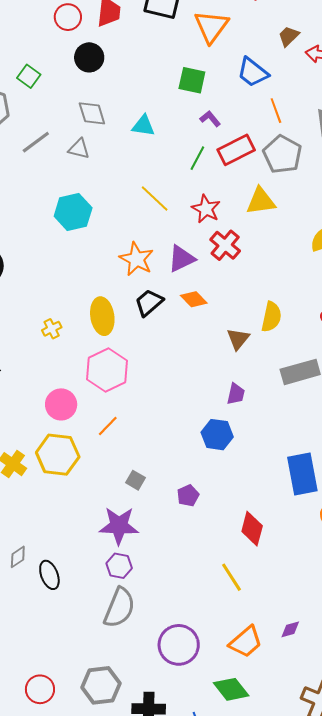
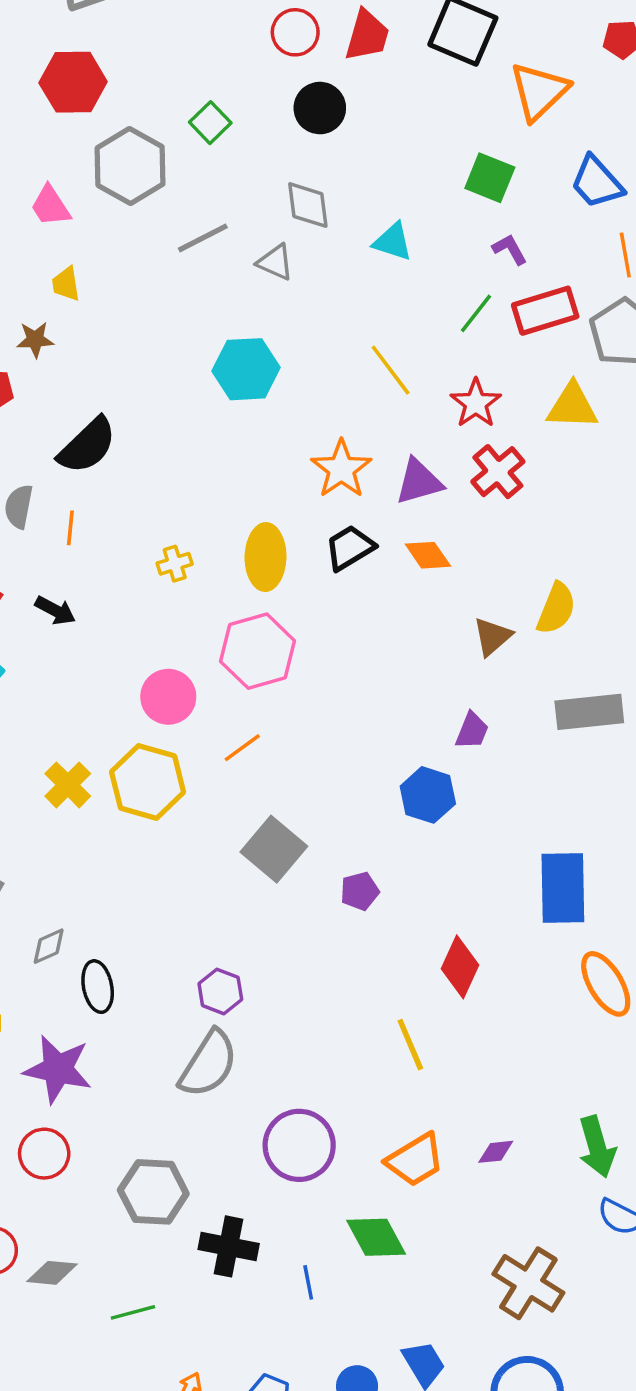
gray square: (135, 480) -> (274, 849), size x1.8
purple star: (119, 526) -> (58, 1069), moved
red circle: (40, 689) -> (44, 1154), moved

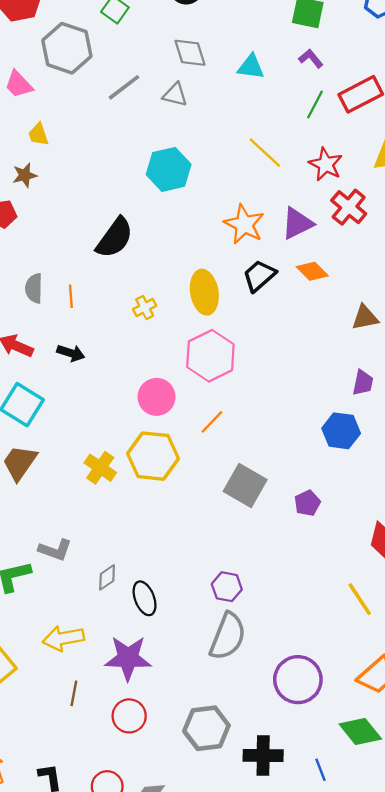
purple L-shape: (510, 249) -> (311, 59), moved
black semicircle: (87, 446) -> (115, 238), moved
brown triangle: (492, 637) -> (365, 318), turned 40

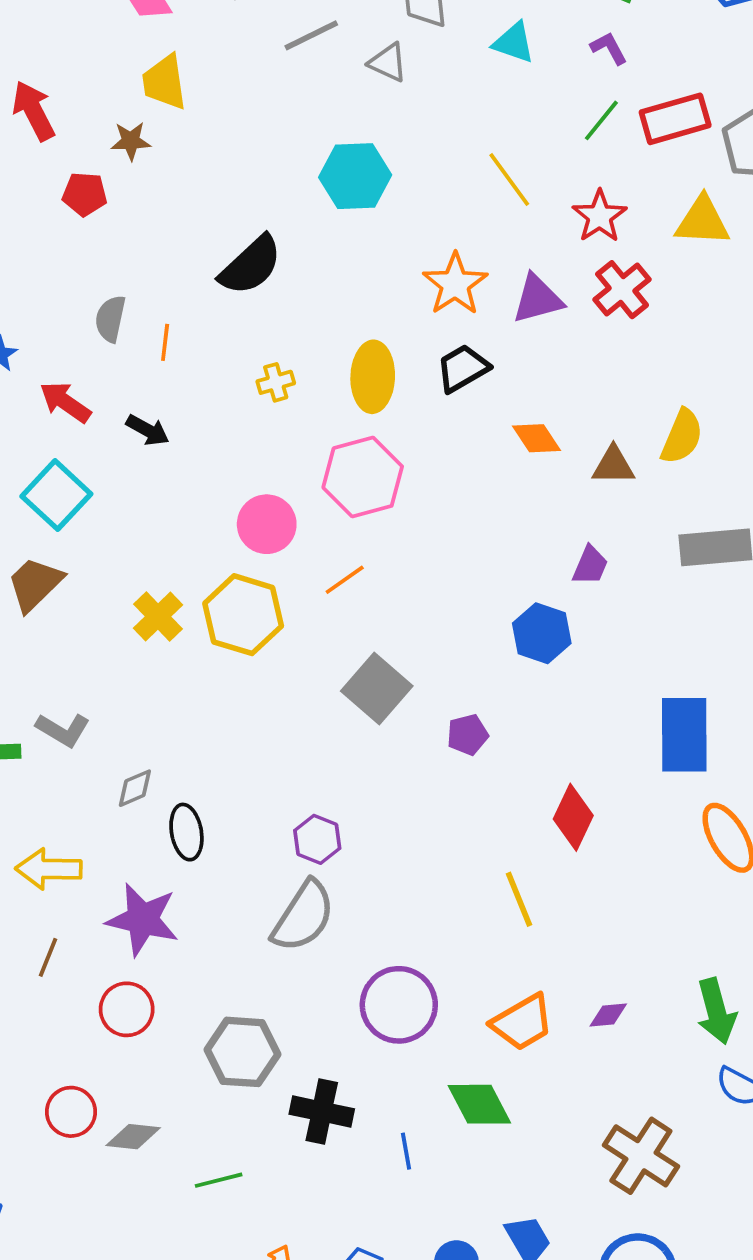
yellow trapezoid: (38, 134) -> (164, 82), size x1.5
orange diamond: (312, 271) -> (537, 438), moved

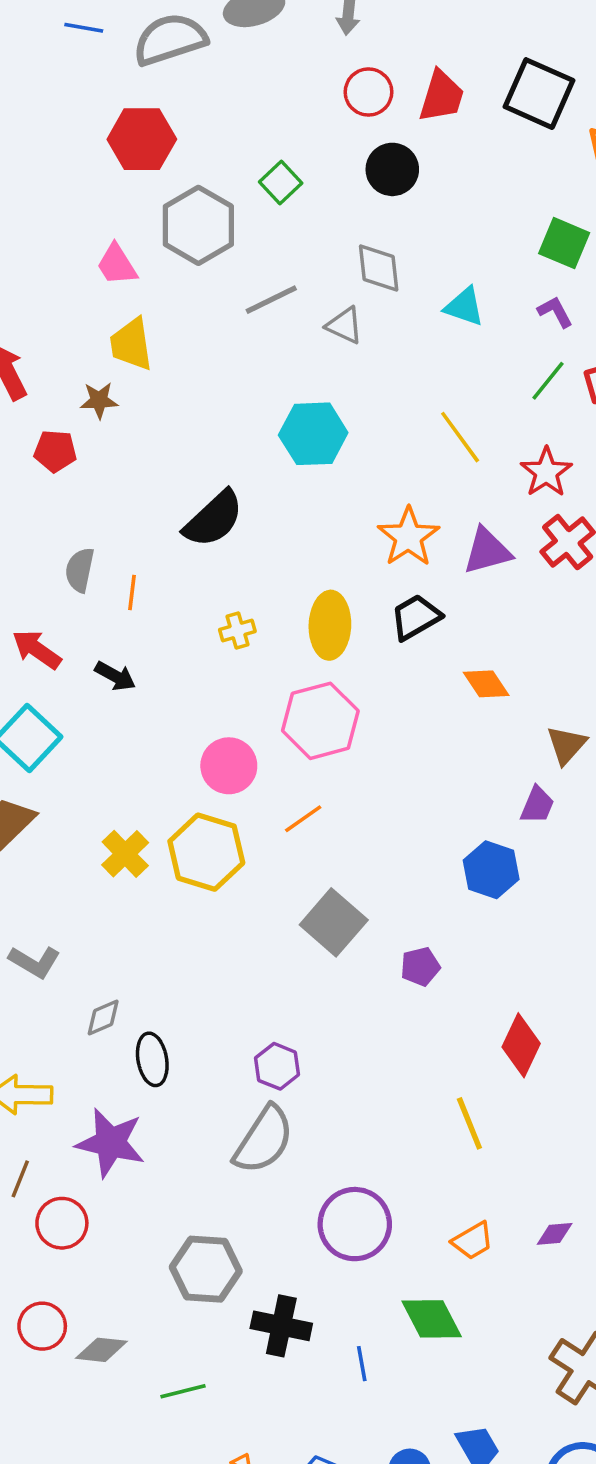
brown triangle: (613, 465) -> (566, 745), moved, turned -48
red circle: (127, 1009) -> (62, 1223), moved
orange trapezoid: (522, 1022) -> (473, 1241), size x0.7

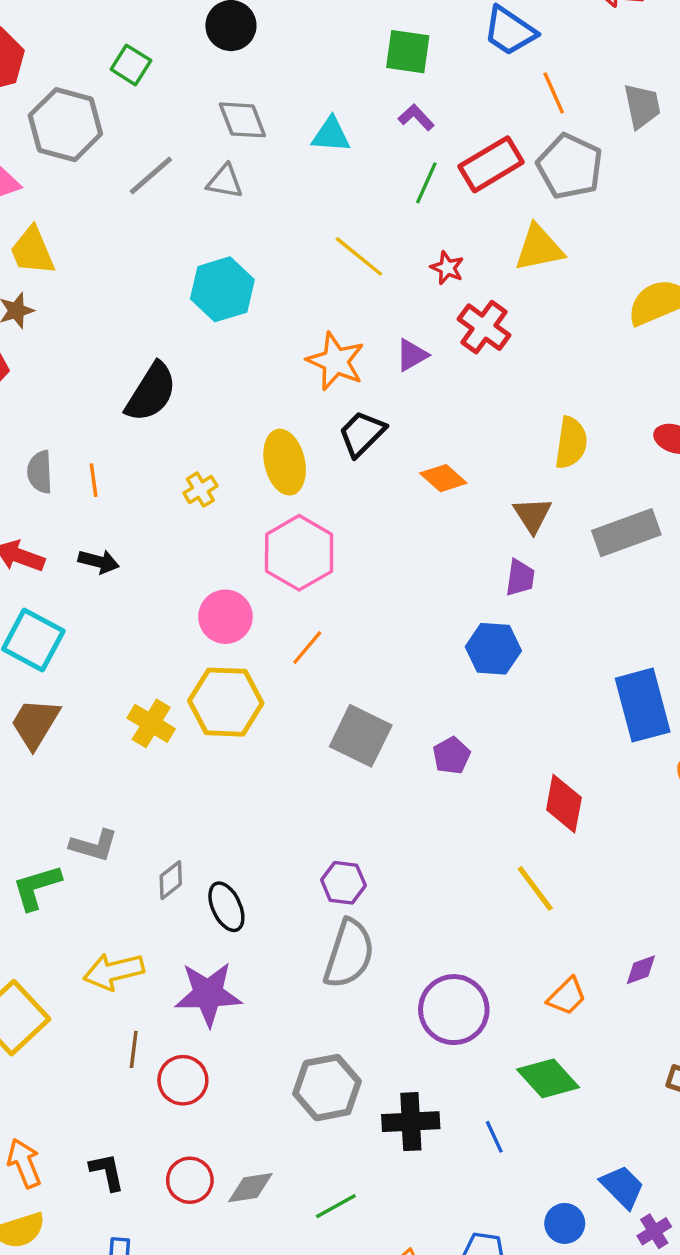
red star: (546, 472) -> (447, 268), size x0.7
purple triangle: (487, 551) -> (412, 355), size x0.7

